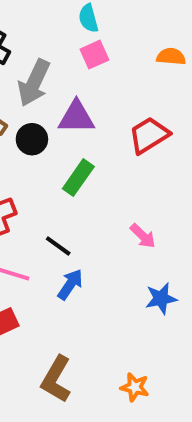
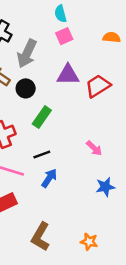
purple triangle: (76, 117) -> (68, 75), moved
green rectangle: (78, 178) -> (42, 117), moved
black line: (58, 246) -> (42, 154), turned -56

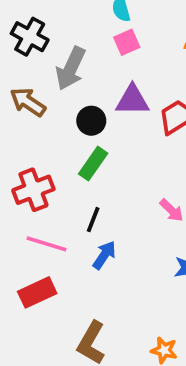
black circle: (26, 88) -> (91, 121), moved
black line: (42, 154) -> (93, 220), turned -49

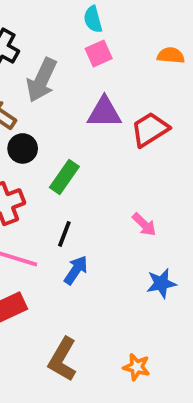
black circle: (91, 121) -> (23, 148), moved

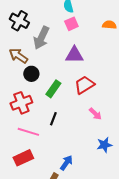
red trapezoid: (150, 129) -> (84, 85), moved
blue arrow: (76, 270) -> (66, 163), moved

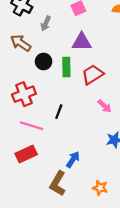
gray arrow: (41, 38) -> (46, 23), size x0.6
black circle: (31, 74) -> (44, 62), moved
green rectangle: (53, 89) -> (66, 67), moved, turned -36

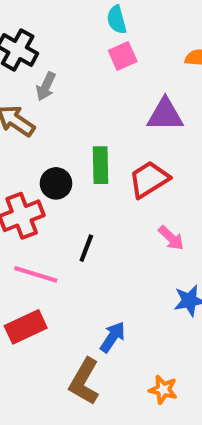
gray arrow: (46, 23) -> (46, 86), moved
purple triangle: (82, 42) -> (165, 115), moved
black circle: (44, 62) -> (56, 183), moved

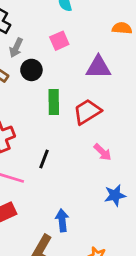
pink square: (123, 56) -> (59, 41), moved
black circle: (56, 183) -> (31, 70), moved
blue arrow: (113, 337) -> (62, 220), turned -40

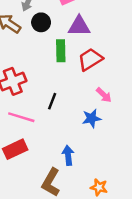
purple triangle: (98, 67) -> (79, 26), moved
blue star: (115, 195) -> (92, 118), moved

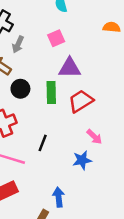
black circle: (41, 22) -> (20, 89), moved

